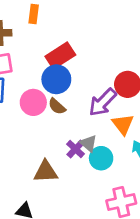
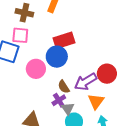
brown semicircle: (57, 106) -> (64, 87), moved
purple cross: (76, 149) -> (59, 100), moved

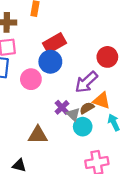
red circle: (107, 74) -> (107, 57), moved
brown semicircle: (64, 87) -> (87, 108), moved, turned 104
orange triangle: (96, 101) -> (102, 101), turned -36

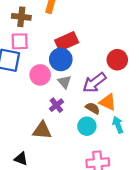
purple cross: (62, 107) -> (56, 105), moved
brown semicircle: (87, 108) -> (93, 108), turned 56
gray triangle: (73, 114) -> (64, 82), moved

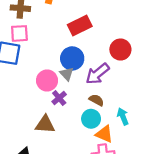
red rectangle: (67, 41) -> (80, 26), moved
blue circle: (61, 59) -> (72, 58), moved
pink circle: (40, 75) -> (47, 81), moved
orange triangle: (108, 102) -> (104, 134), moved

